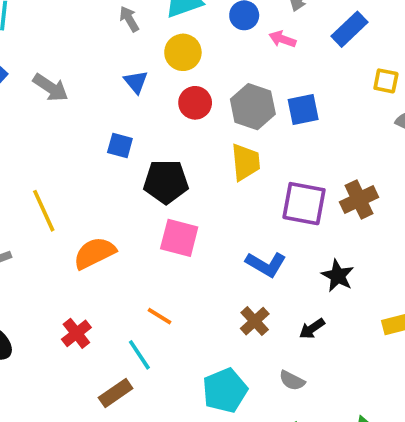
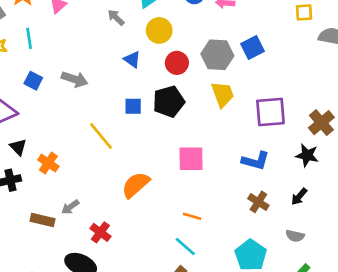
black pentagon: (166, 182) -> (169, 101), moved
brown cross: (359, 200) -> (321, 123), moved
yellow line: (44, 211) -> (101, 136), moved
red cross: (76, 333) -> (100, 232), moved

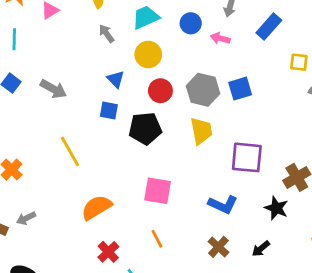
blue square: (133, 106) -> (109, 110), moved
orange line: (192, 216) -> (157, 239), moved, turned 36
red cross: (100, 232) -> (108, 252), moved

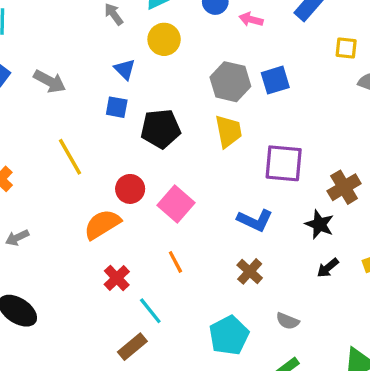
red circle: (160, 91) -> (130, 189), moved
pink square: (158, 191) -> (176, 204), turned 32
black arrow: (261, 249) -> (328, 268), moved

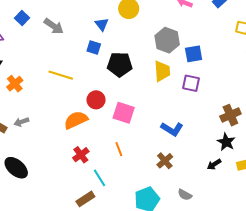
blue square: (275, 80) -> (194, 54), moved
yellow line: (70, 157) -> (61, 75), turned -50
purple square: (284, 163) -> (191, 83), moved, size x0.7
pink square: (176, 204) -> (124, 113), turned -30
black star: (319, 224) -> (226, 142), moved

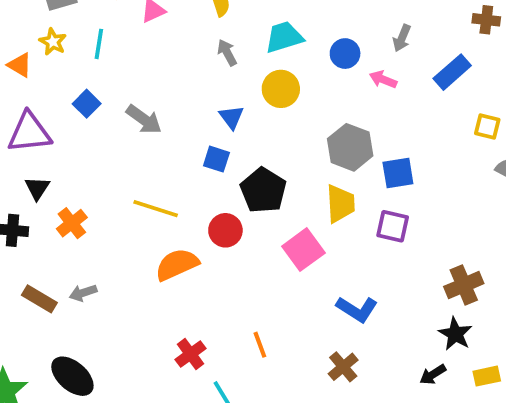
black pentagon: (120, 64) -> (263, 190), turned 30
red circle: (96, 100) -> (225, 230), moved
pink square: (124, 113) -> (303, 250), moved, turned 35
orange semicircle: (76, 120) -> (177, 265), moved

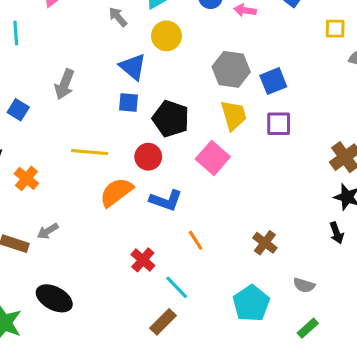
blue square: (87, 104) -> (18, 110), moved
blue triangle: (231, 117) -> (133, 67), size x1.4
gray arrow: (144, 119) -> (65, 84), turned 88
blue L-shape: (357, 309) -> (166, 200), moved
black arrow: (433, 375) -> (337, 233), turned -65

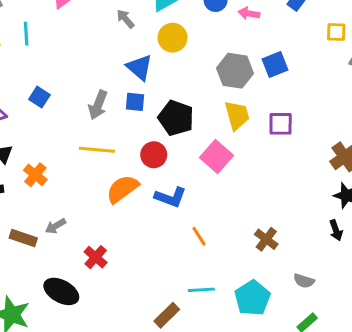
blue square: (273, 81) -> (275, 64), moved
gray arrow: (65, 84) -> (98, 105), moved
blue square: (18, 110) -> (39, 97), moved
red cross: (143, 260) -> (96, 257), moved
cyan line: (177, 287) -> (201, 290), moved, turned -50

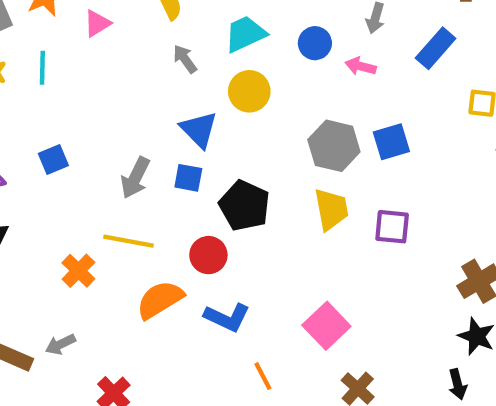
blue square: (39, 97) -> (53, 159), turned 30
pink square: (216, 156) -> (326, 326), moved
orange cross: (35, 175) -> (78, 271), moved

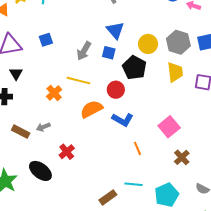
yellow circle: (249, 91) -> (148, 44), moved

